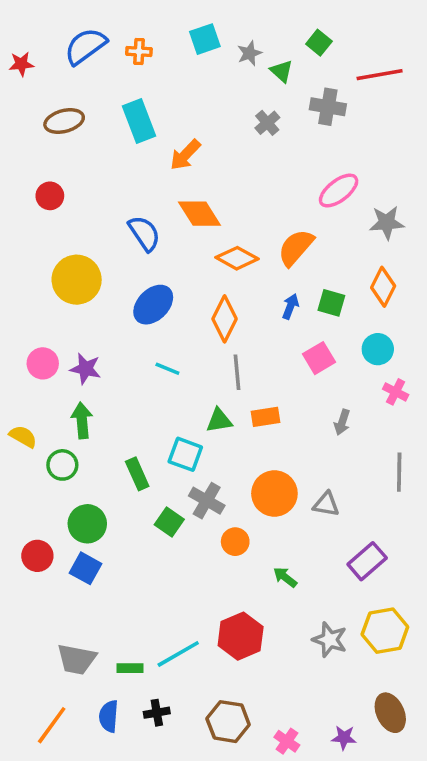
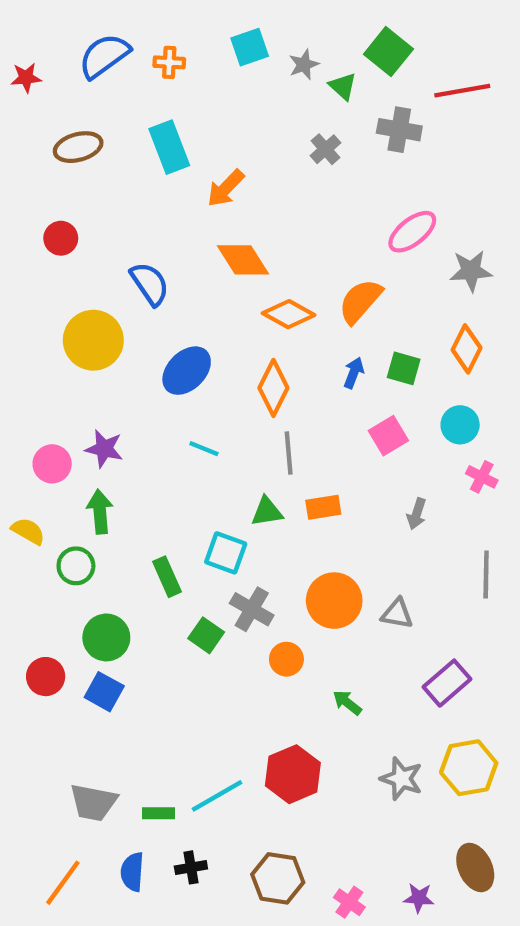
green square: (319, 43) -> (388, 52), size x1.5
blue semicircle: (144, 233) -> (150, 284), moved
pink circle: (43, 363) -> (52, 464), moved

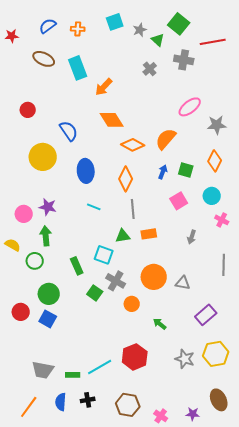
blue semicircle: (104, 56) -> (48, 26), size x0.7
brown ellipse: (78, 147) -> (44, 59), moved, turned 40
blue ellipse: (187, 371) -> (86, 171), turned -50

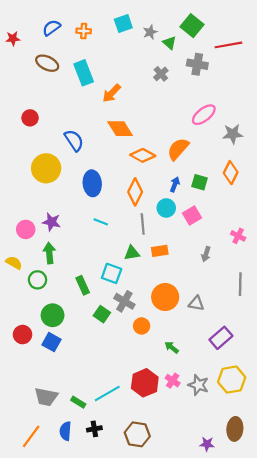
cyan circle: (212, 196) -> (166, 208), moved
green rectangle: (73, 375) -> (78, 402), turned 32
brown ellipse: (219, 400) -> (235, 429), turned 30
pink cross: (161, 416) -> (173, 381), moved

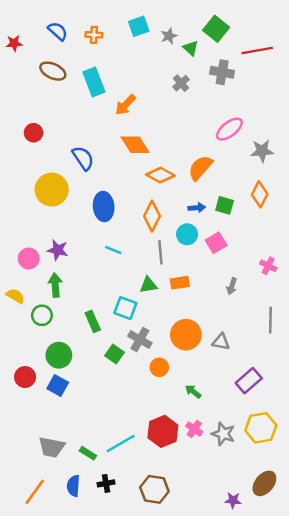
blue semicircle: (51, 28) -> (58, 31), turned 78
blue arrow: (175, 184) -> (197, 208), turned 64
brown ellipse: (235, 429) -> (264, 483), turned 35

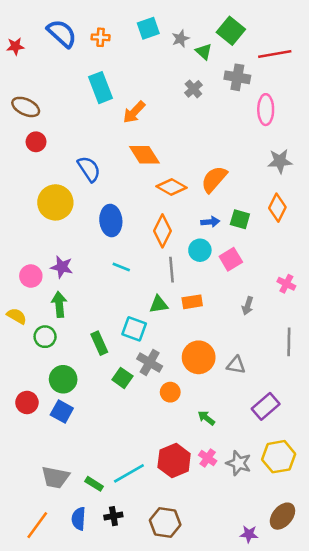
blue semicircle: (58, 31) -> (62, 33), size x1.4
brown ellipse: (53, 71) -> (26, 107), moved
pink ellipse: (229, 129) -> (266, 110), moved, turned -52

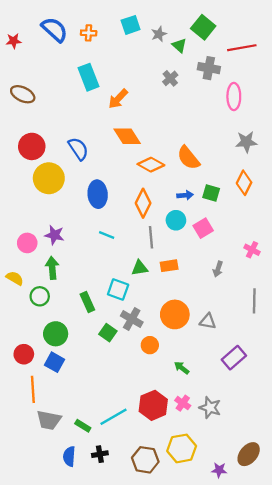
red circle: (36, 142) -> (32, 146), moved, size x1.5
orange semicircle: (214, 179) -> (188, 158), turned -80
yellow hexagon: (279, 457) -> (182, 448), moved
orange line: (37, 525) -> (33, 389), moved, turned -40

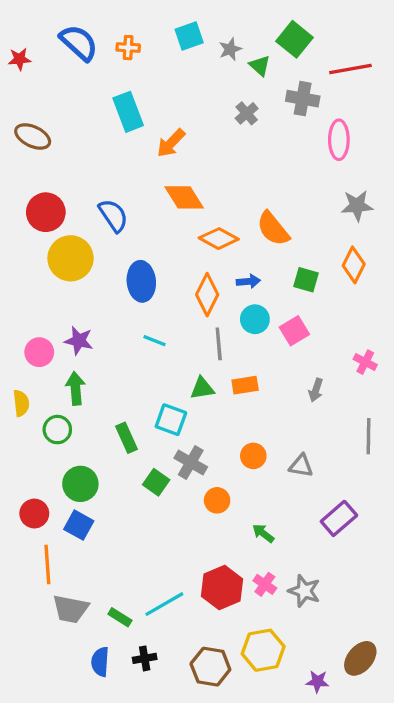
blue arrow: (185, 195) -> (248, 281), moved
yellow semicircle: (15, 278) -> (21, 403), turned 54
orange circle: (175, 314) -> (253, 456), size x0.6

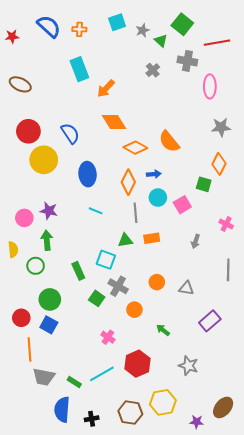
green square: (306, 280) -> (204, 184), moved
pink cross: (265, 584) -> (108, 337), moved
black cross: (145, 658) -> (92, 419), moved
blue semicircle: (100, 662) -> (62, 410), size x1.4

